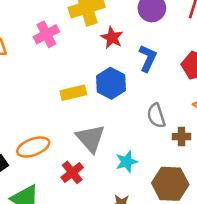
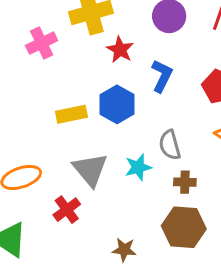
brown cross: (181, 137) -> (185, 182), moved
cyan star: (127, 162) -> (138, 167), moved

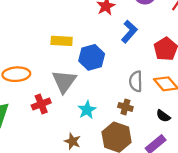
blue hexagon: (117, 104) -> (92, 57), moved
gray semicircle: (170, 145) -> (136, 81), moved
cyan star: (138, 167) -> (87, 110), moved, turned -30

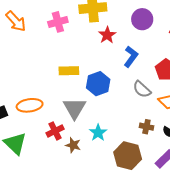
gray semicircle: (136, 81) -> (142, 89), moved, turned -42
brown cross: (125, 107) -> (146, 127), moved
brown star: (72, 141) -> (73, 145), moved

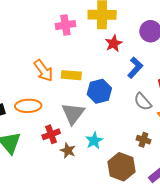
orange arrow: (16, 21) -> (43, 70), moved

